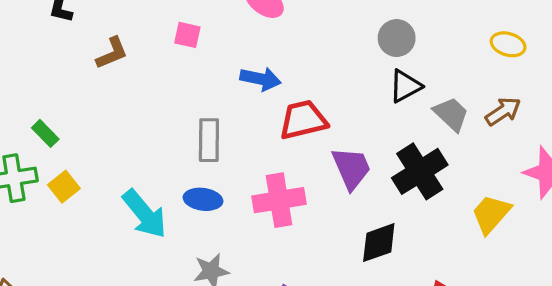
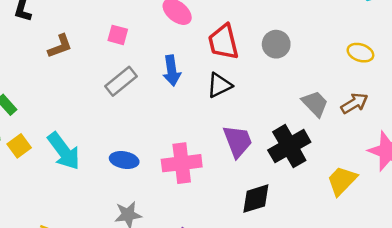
blue arrow: (260, 79) -> (172, 71), turned 68
black triangle: (405, 86) -> (219, 85), moved
red trapezoid: (303, 120) -> (223, 42), moved, turned -93
gray rectangle: (209, 140) -> (121, 81), moved, turned 48
cyan arrow: (145, 214) -> (64, 151), moved

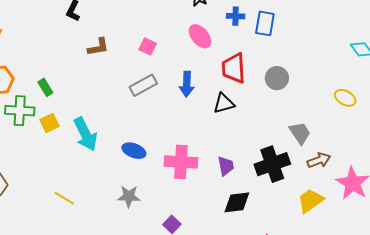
brown arrow: (354, 103) -> (319, 160), moved
purple trapezoid: (238, 141) -> (226, 166), moved, size x0.7

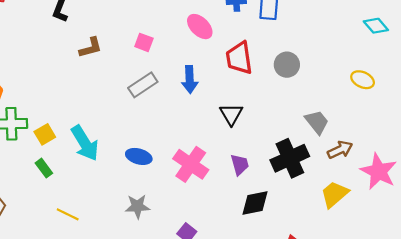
green rectangle: (45, 87) -> (44, 168), moved
black triangle: (224, 103) -> (231, 114), moved, turned -40
pink cross: (181, 162) -> (191, 164), turned 36

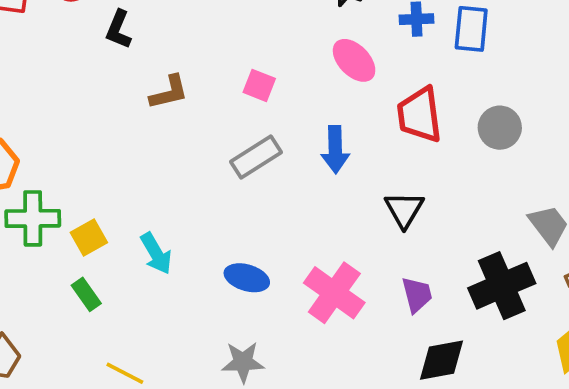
cyan arrow: (85, 143) -> (156, 253), size x0.7

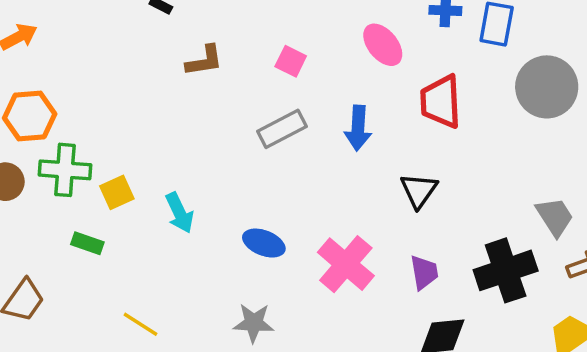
gray circle: (500, 128) -> (547, 87), moved, size x1.5
green rectangle: (86, 294) -> (87, 243), moved, turned -40

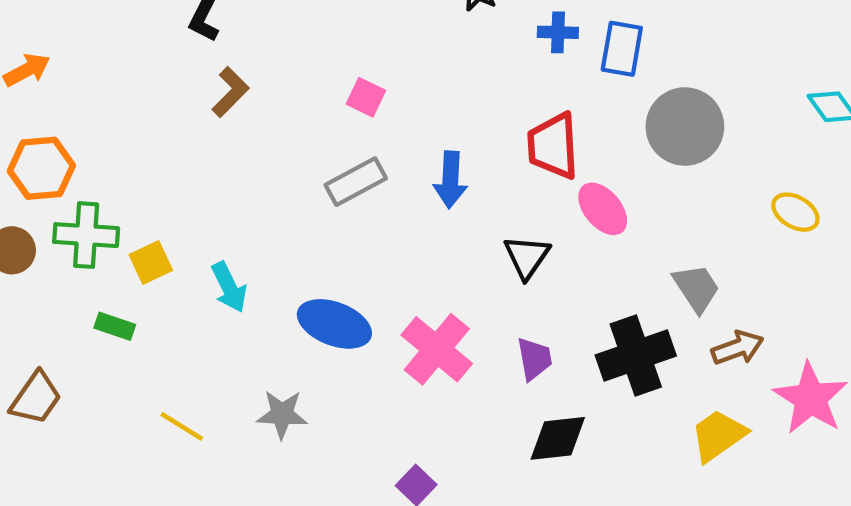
pink ellipse: (383, 45) -> (603, 209), moved
brown L-shape: (204, 61) -> (230, 92), moved, turned -36
blue ellipse: (264, 243) -> (334, 324), size x1.4
gray star: (254, 323) -> (282, 414), moved

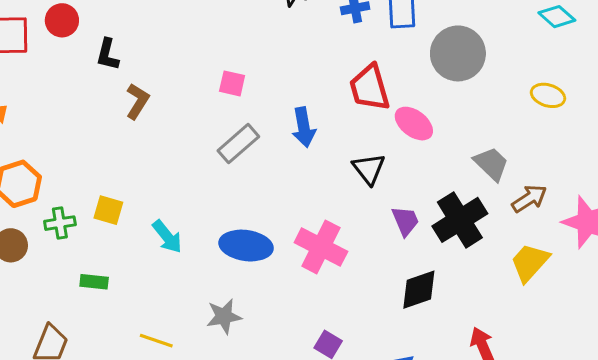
green cross: (86, 235) -> (60, 223), size x0.7
yellow square: (151, 263) -> (108, 210), moved, turned -36
purple trapezoid: (534, 359) -> (405, 221), moved

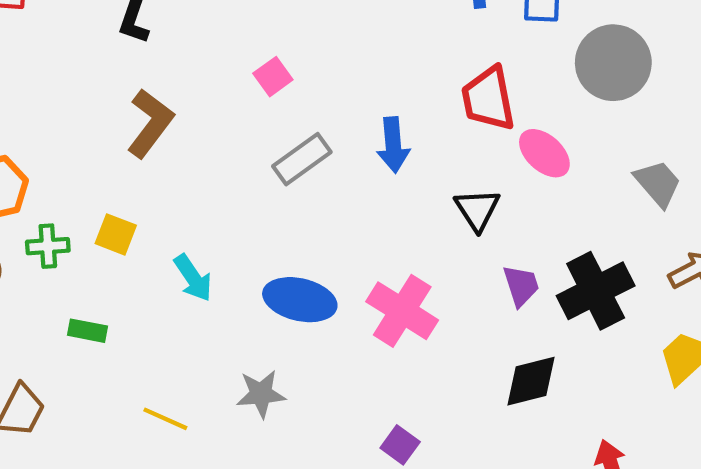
pink square: (232, 83) -> (273, 77), moved, turned 36
brown L-shape: (137, 101) -> (150, 123), moved, size x1.4
gray trapezoid: (491, 164) -> (658, 183), moved

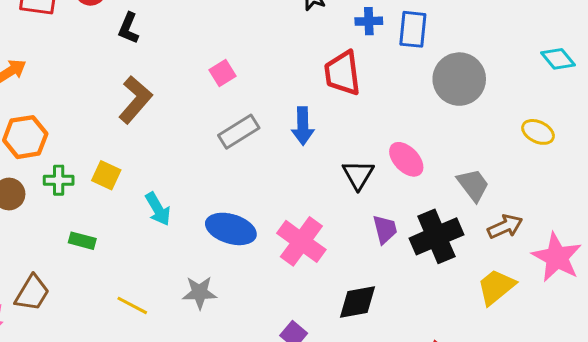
red trapezoid: (488, 99) -> (342, 73), moved
pink ellipse: (544, 153) -> (406, 159), moved
gray trapezoid: (658, 183) -> (473, 185), moved
black diamond: (531, 381) -> (358, 302), moved

